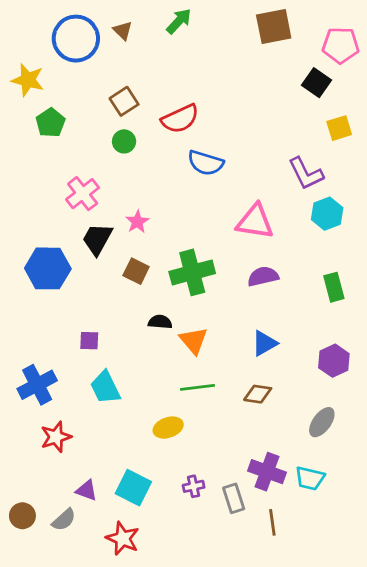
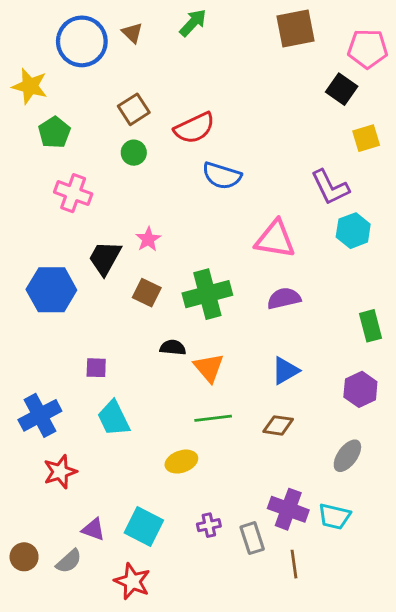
pink cross: (83, 194) -> (73, 193), moved, turned -32
green rectangle: (334, 287) -> (371, 326), moved

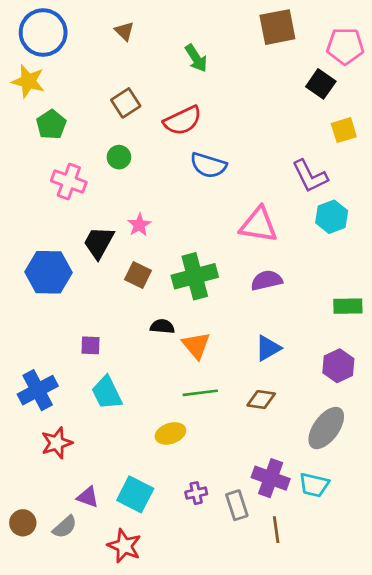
green arrow: (193, 23) -> (196, 58), moved, turned 104
blue circle: (82, 41) -> (43, 33), moved
green circle: (134, 153) -> (119, 157), moved
green rectangle: (371, 326) -> (348, 306), turned -76
gray ellipse: (347, 456) -> (326, 428), size x1.4

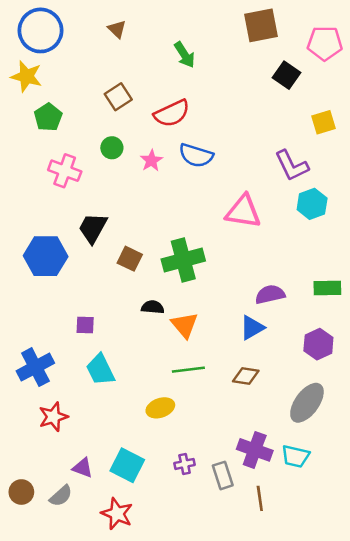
black square: (321, 84) -> (287, 75), moved
pink star: (139, 225) -> (151, 161), moved
purple semicircle: (267, 280) -> (270, 294), moved

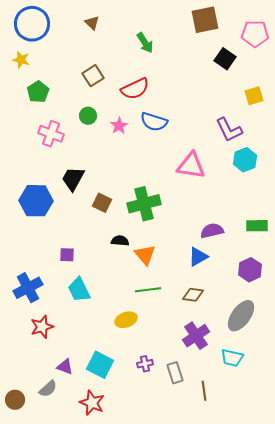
yellow star: (26, 76) -> (21, 60), size x0.7
purple cross: (255, 450) -> (196, 336), moved, turned 36
brown circle: (21, 492) -> (15, 400), moved

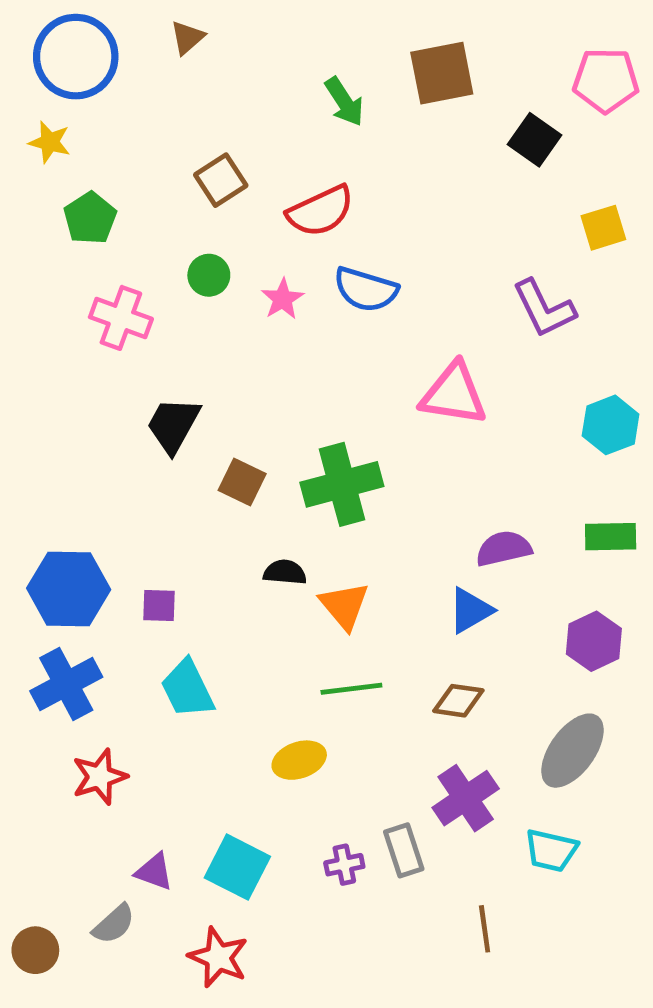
brown square: (205, 20) -> (442, 73), moved
brown triangle: (92, 23) -> (187, 38), moved, turned 35
cyan hexagon: (245, 160) -> (611, 425), moved
blue hexagon: (36, 201) -> (69, 589), moved
gray rectangle: (175, 373) -> (404, 850), moved

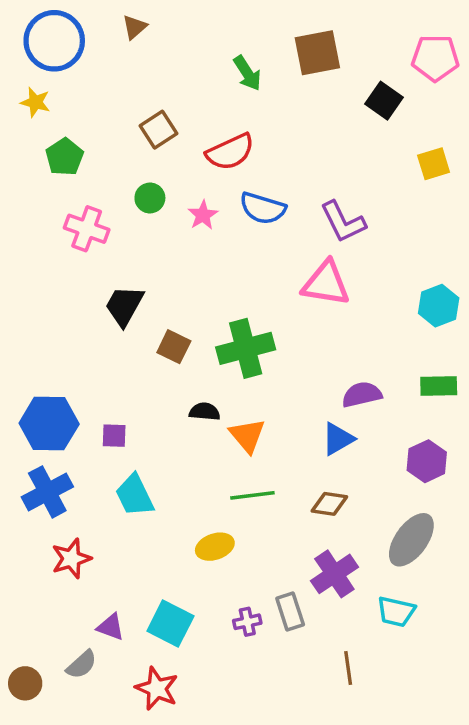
purple L-shape: (544, 308) -> (343, 222), moved

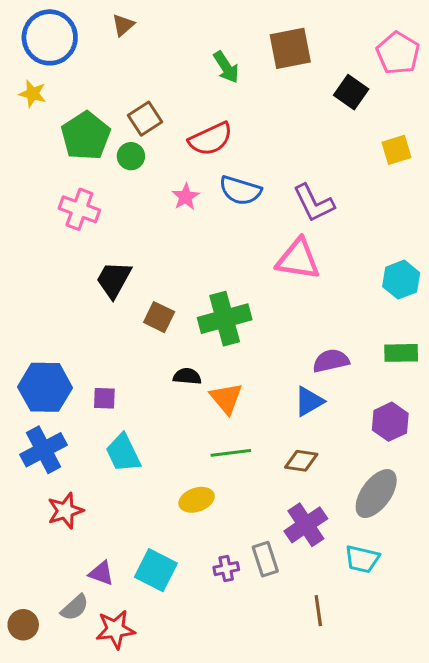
pink pentagon: (435, 58) -> (398, 53), turned 30
green pentagon: (64, 157) -> (86, 136), moved, size x1.4
green circle: (150, 198) -> (131, 156), moved
red star: (157, 688) -> (115, 629), moved, turned -30

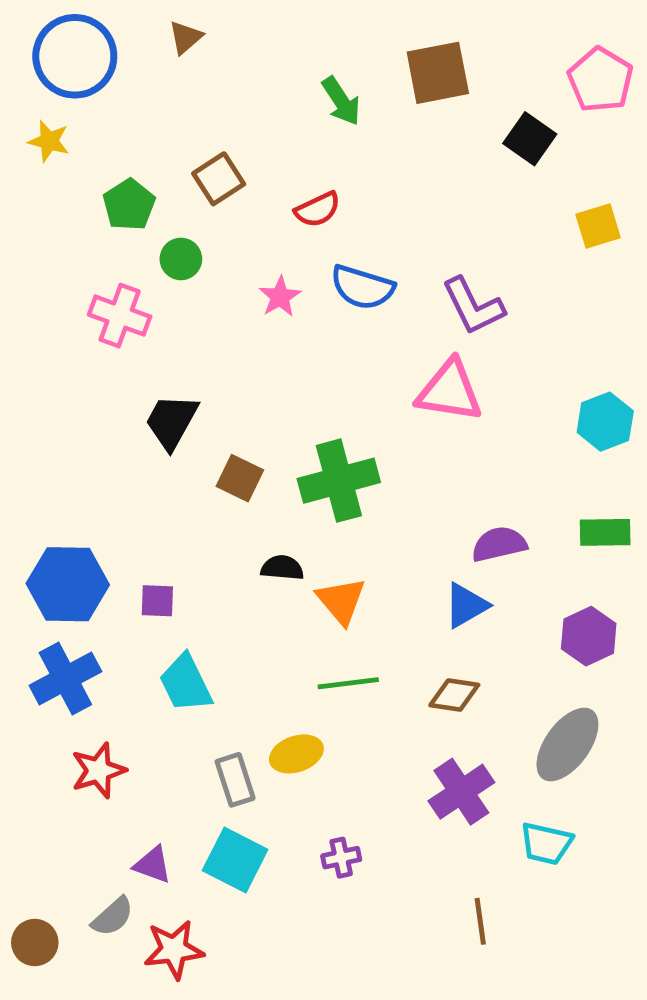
green pentagon: (86, 136) -> (129, 205), size x0.7
red semicircle: (211, 139) -> (318, 209), size x0.7
green circle: (131, 156) -> (181, 259), moved
gray rectangle: (265, 559) -> (235, 780), moved

